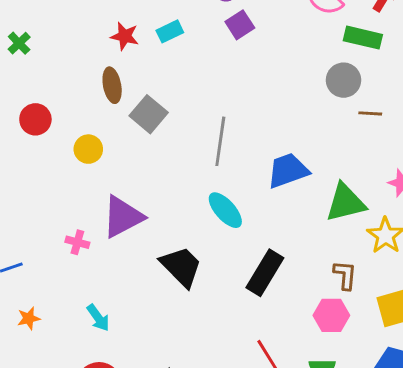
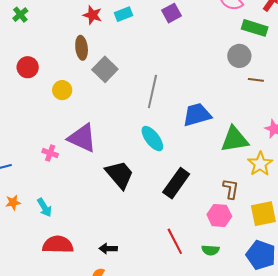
purple triangle: (123, 217) -> (82, 138), turned 48
cyan arrow: (98, 318) -> (44, 207), moved

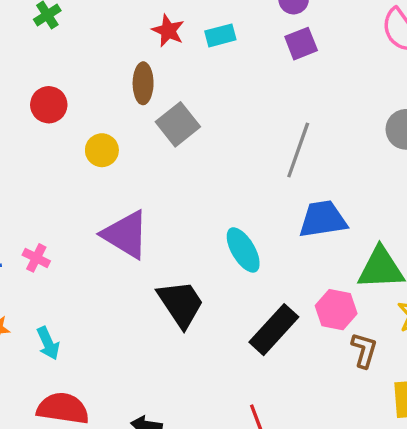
gray line: (152, 91) -> (298, 150), moved
pink cross: (50, 153) -> (36, 258), moved
pink hexagon: (219, 215) -> (336, 310), moved

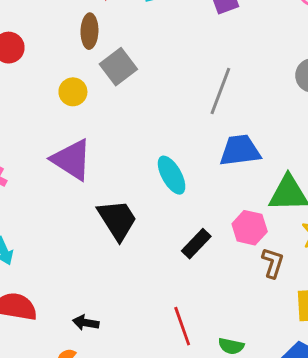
yellow circle: (102, 150) -> (73, 92), moved
black rectangle: (274, 330) -> (196, 244), size x0.7

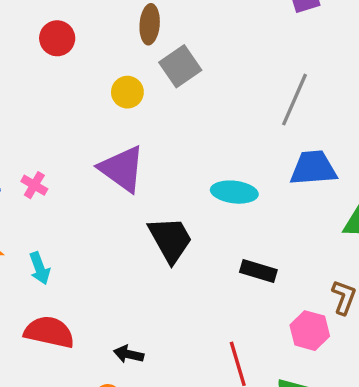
cyan ellipse: (172, 175) -> (234, 192), turned -57
pink hexagon: (250, 228) -> (310, 331), moved
black rectangle: (196, 244) -> (258, 271), turned 60

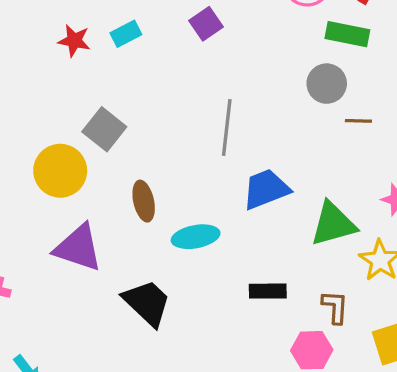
brown ellipse: (150, 24) -> (144, 201), moved
yellow circle: (127, 92) -> (60, 171), size x1.6
black rectangle: (258, 271) -> (268, 291), moved

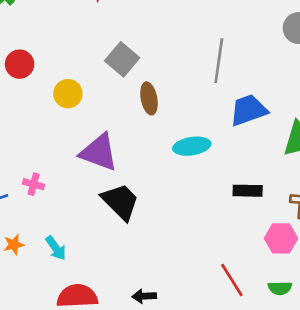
yellow circle: (60, 171) -> (68, 94), moved, size x0.7
brown ellipse: (144, 201) -> (149, 98), moved
black trapezoid: (147, 303) -> (120, 202), moved

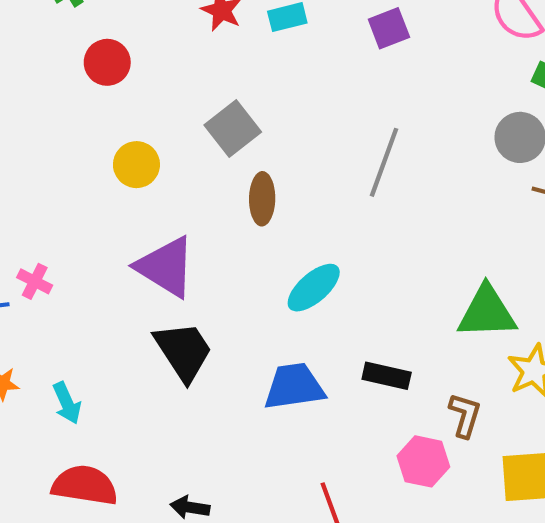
red circle: (20, 64) -> (107, 62), moved
blue trapezoid: (248, 110) -> (294, 387), moved
cyan ellipse: (192, 146) -> (314, 288), turned -44
pink cross: (34, 184) -> (35, 281), moved

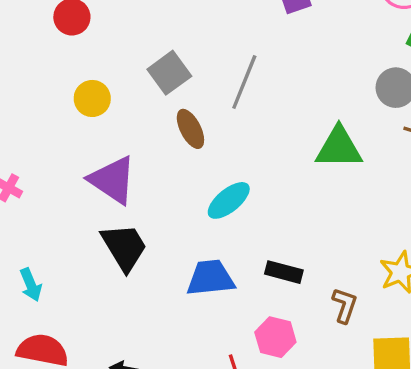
gray line: (384, 162) -> (244, 82), moved
brown ellipse: (262, 199) -> (190, 129), turned -30
green triangle: (487, 312) -> (339, 148), moved
pink hexagon: (423, 461) -> (275, 337), moved

